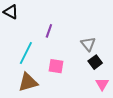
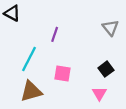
gray triangle: (88, 44) -> (110, 28), moved
pink triangle: (102, 84) -> (99, 94), moved

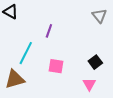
gray triangle: (110, 28) -> (99, 16), moved
brown triangle: (31, 91) -> (15, 79), moved

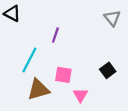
brown triangle: (15, 79) -> (38, 90), moved
pink triangle: (89, 84) -> (80, 95), moved

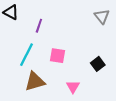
purple line: (55, 35) -> (39, 26), moved
pink square: (63, 75) -> (57, 56), moved

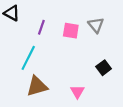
gray triangle: (102, 16) -> (96, 25), moved
pink square: (57, 56) -> (71, 31), moved

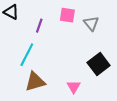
pink square: (71, 31) -> (67, 15), moved
black square: (104, 68) -> (99, 64), size x1.5

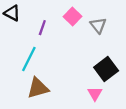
pink square: (67, 15) -> (73, 16), turned 35
pink triangle: (74, 87) -> (95, 94), moved

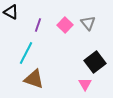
pink square: (73, 16) -> (65, 25), moved
brown triangle: (38, 88) -> (34, 79), turned 35

